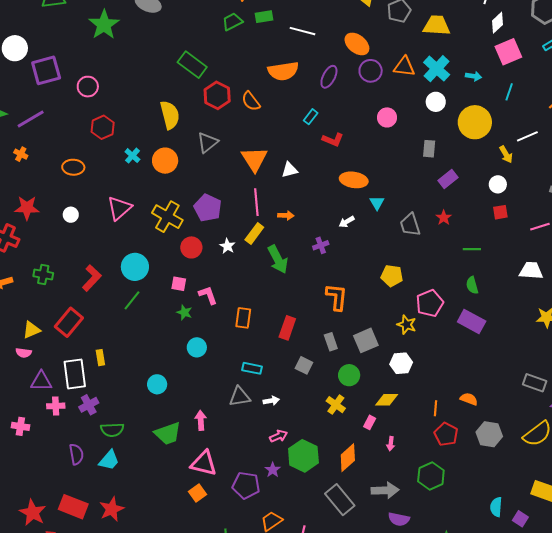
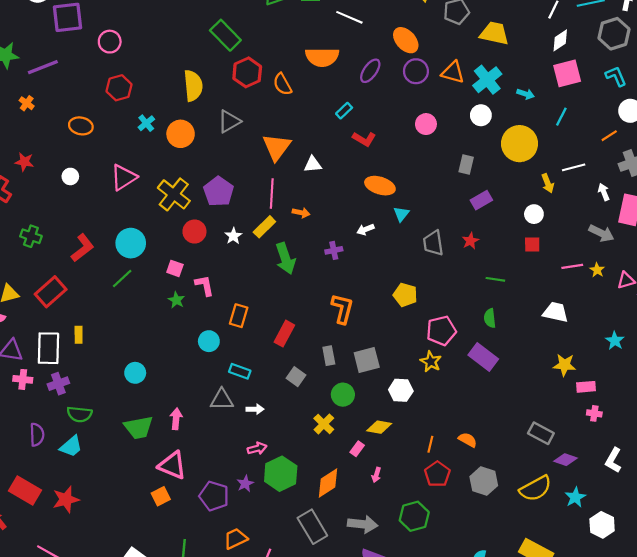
red star: (27, 208) -> (24, 162), size x0.7
yellow star: (407, 325) -> (431, 362), moved
cyan circle: (197, 347) -> (209, 341), moved

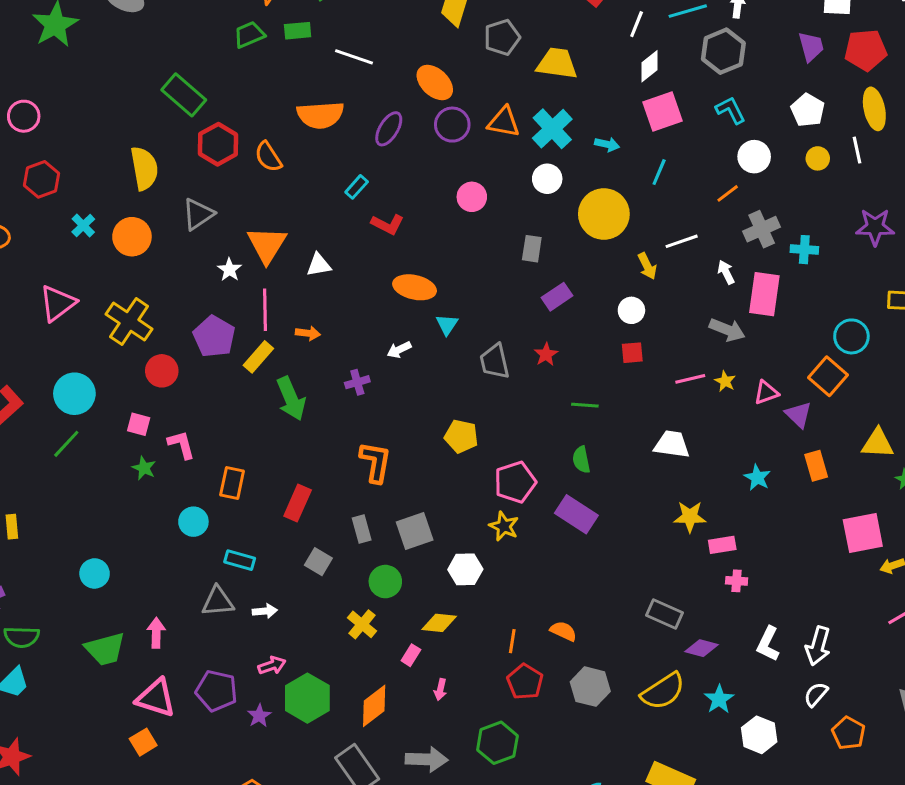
purple pentagon: (219, 192) -> (214, 337), moved
white star: (233, 236) -> (229, 270), moved
purple pentagon: (214, 496) -> (216, 691), moved

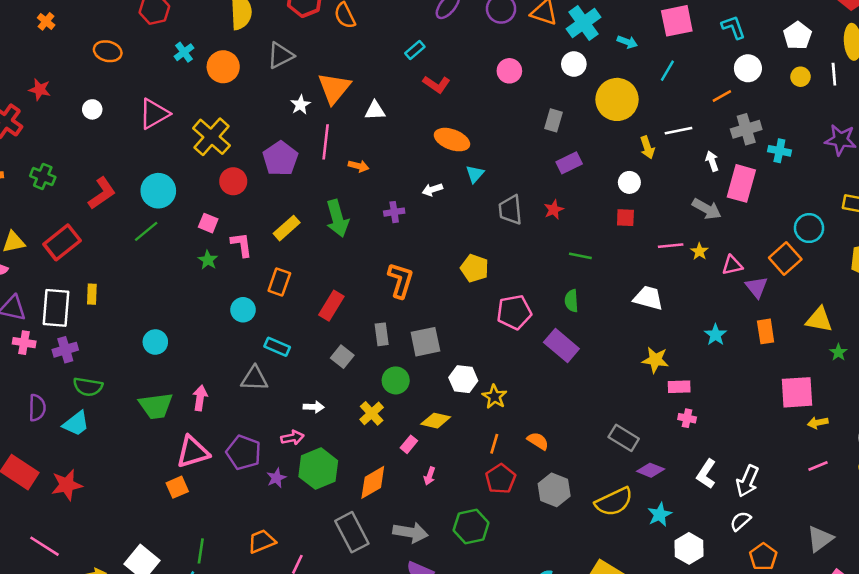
yellow rectangle: (258, 357) -> (287, 228), moved
yellow star: (504, 526) -> (494, 397), moved
white arrow: (265, 611) -> (314, 407), moved
pink triangle: (156, 698) -> (193, 452), turned -42

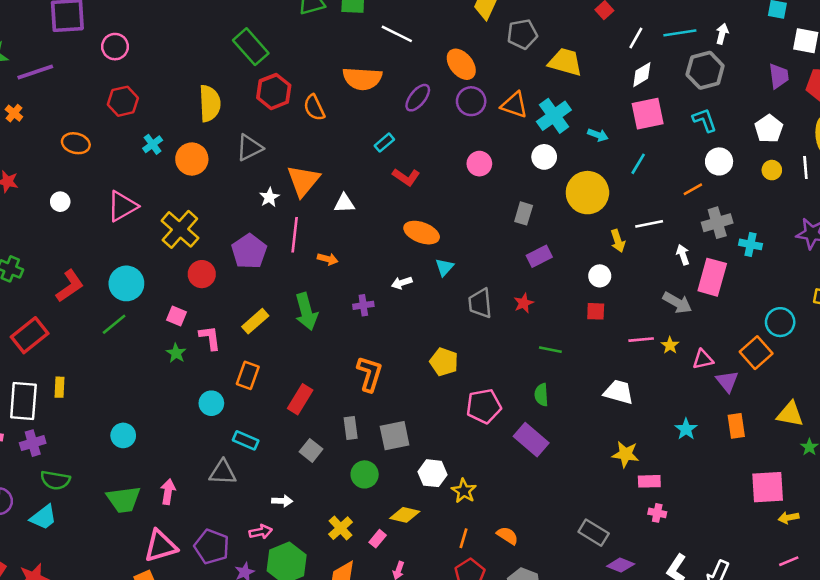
yellow cross: (372, 413) -> (341, 528), moved

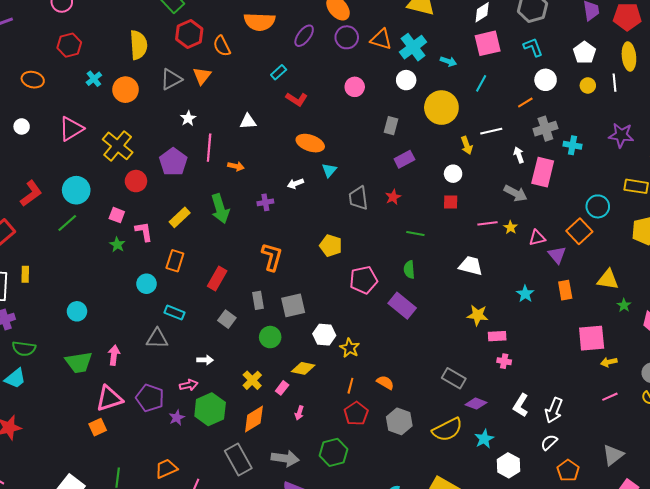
orange triangle: (303, 181) -> (202, 76), moved, size x0.7

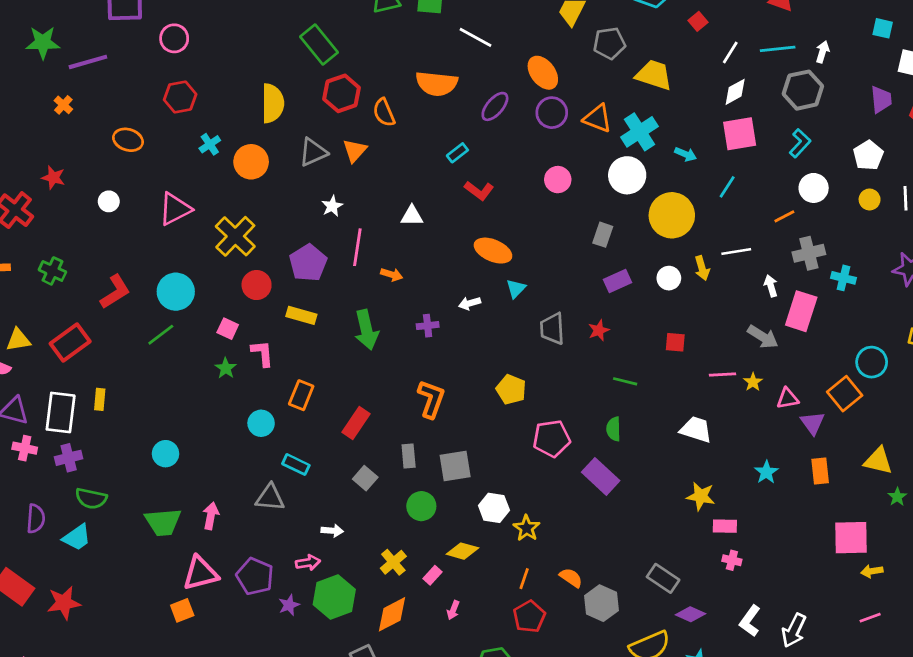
cyan L-shape: (533, 47) -> (800, 143), turned 60
white circle: (406, 80) -> (627, 175), size x1.4
white circle: (453, 174) -> (669, 278), moved
yellow rectangle: (180, 217) -> (301, 315), moved, turned 55
gray hexagon: (399, 421) -> (601, 603), moved

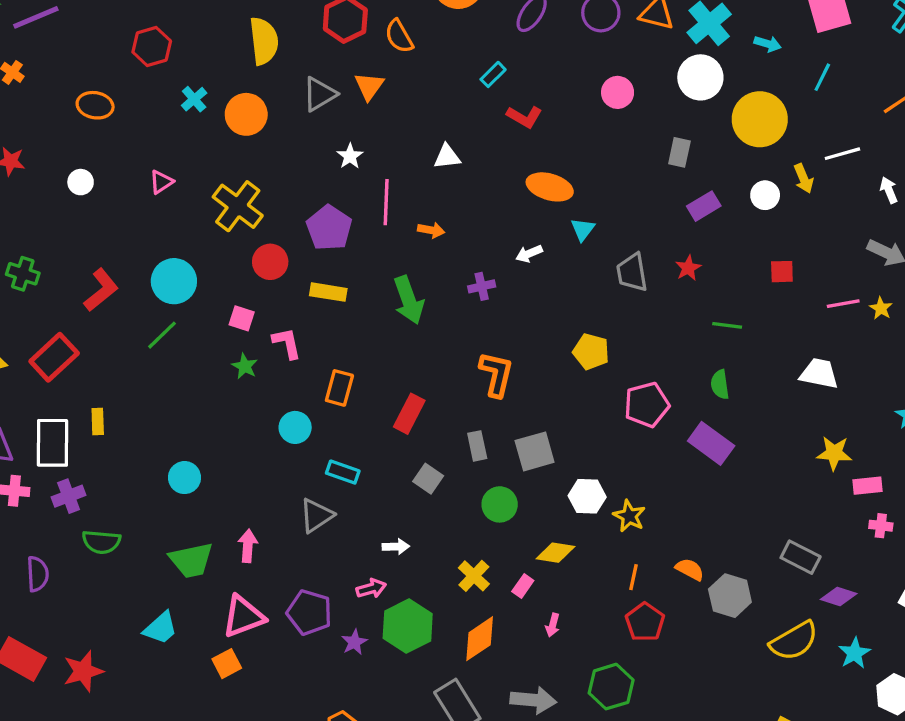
pink triangle: (175, 209) -> (161, 182), size x0.6
gray triangle: (270, 498) -> (316, 516), turned -32
cyan trapezoid: (77, 537) -> (161, 628), moved

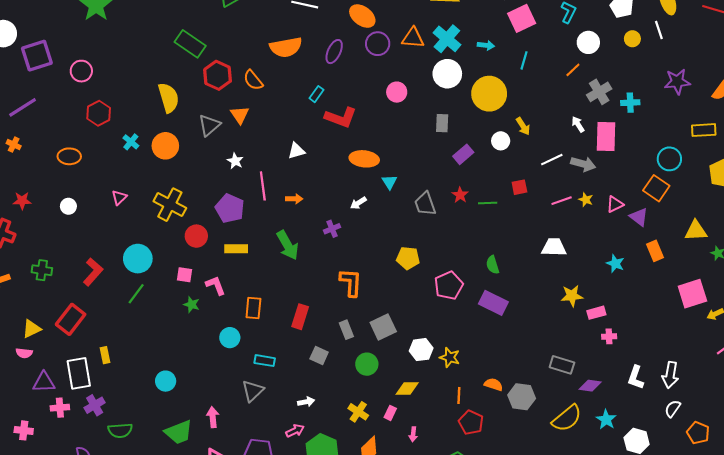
red L-shape: (524, 117) -> (341, 117), size x1.4
white line: (842, 154) -> (552, 160), moved
green line: (727, 325) -> (488, 203), moved

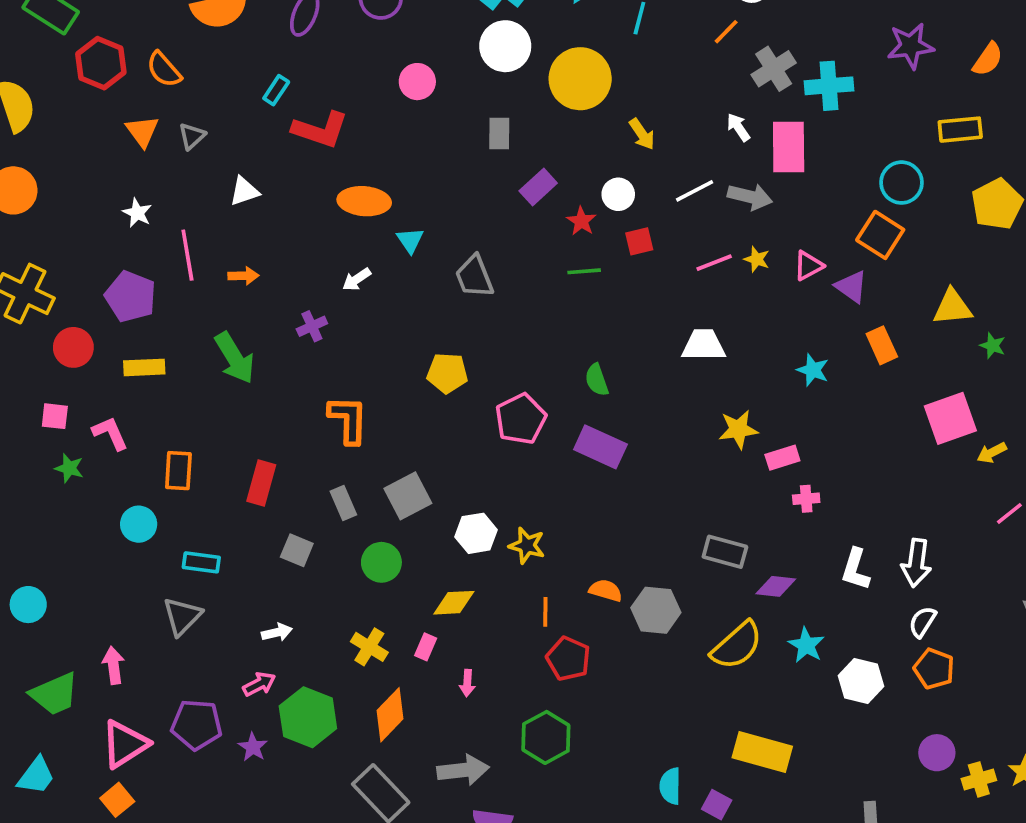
cyan cross: (630, 103) -> (829, 86), size x1.4
gray triangle: (209, 125) -> (192, 136), moved, size x0.7
white circle: (501, 141) -> (618, 194), moved
red star: (460, 195) -> (581, 221), moved
orange pentagon: (698, 433) -> (934, 669), moved

